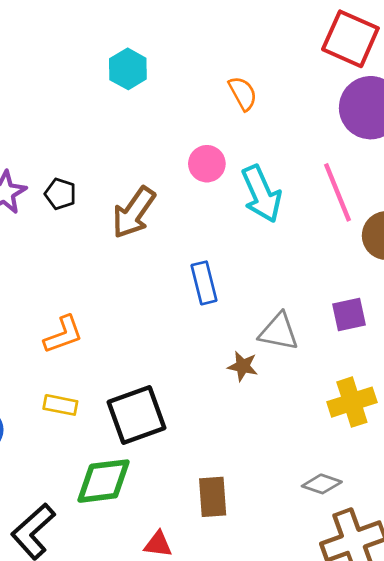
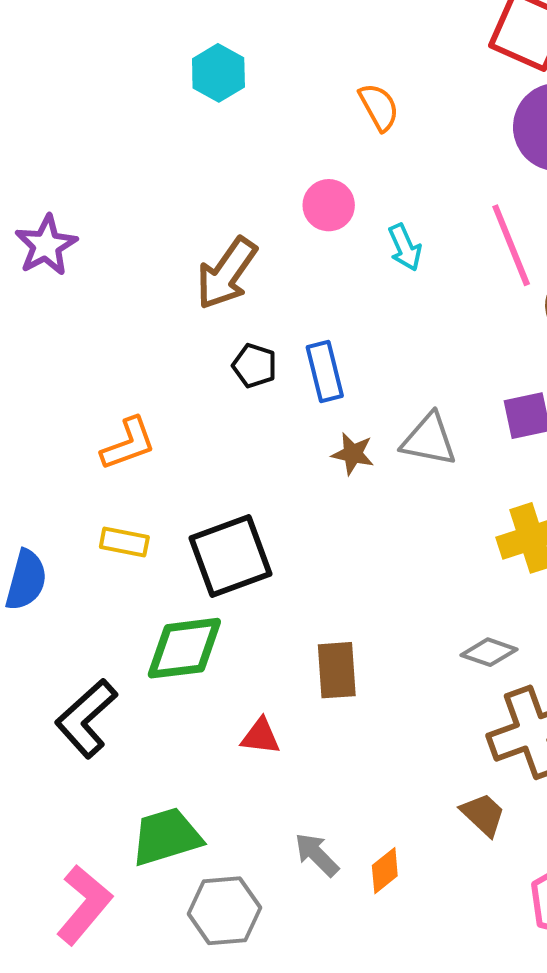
black pentagon: (60, 194) -> (255, 366), moved
cyan arrow: (261, 194) -> (405, 247), size x0.6
brown star: (243, 366) -> (353, 454), moved

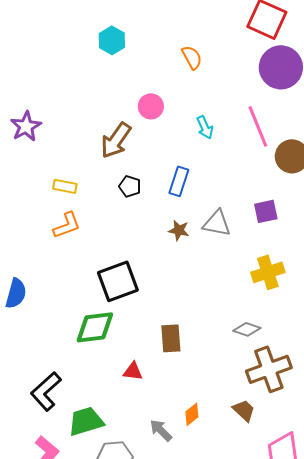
pink circle: (329, 205) -> (151, 106), moved
blue rectangle: (325, 372) -> (179, 181), moved, turned 32
yellow rectangle: (124, 542) -> (65, 186), moved
black L-shape: (86, 718) -> (46, 391), moved
orange diamond: (385, 871) -> (192, 414), moved

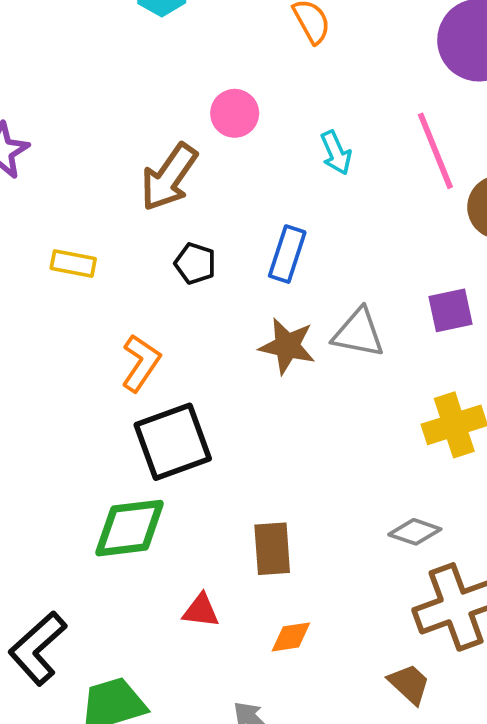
orange L-shape: (67, 225) -> (141, 363), moved, turned -36
brown star: (179, 230) -> (287, 346), size x1.4
orange diamond: (192, 414) -> (291, 637), moved, turned 30

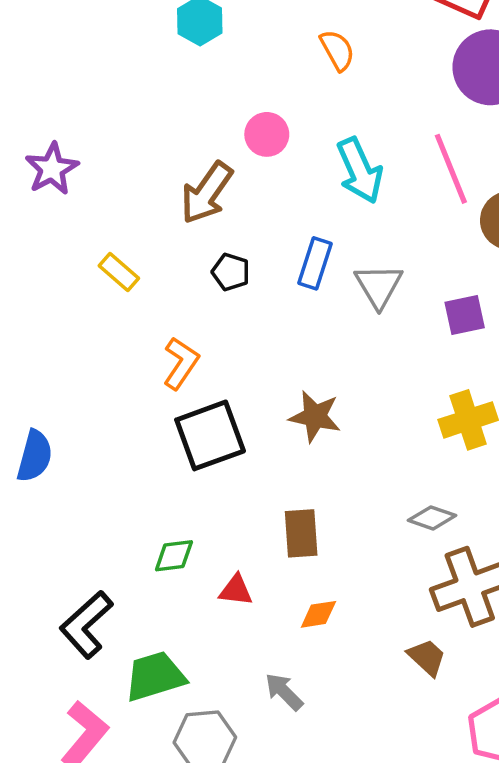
cyan arrow: (336, 153) -> (360, 171), size x1.6
yellow rectangle: (73, 263) -> (119, 272), turned 30
gray triangle: (359, 333) -> (379, 286), moved, turned 48
brown star: (287, 346) -> (315, 416), moved
green diamond: (130, 528) -> (174, 556), moved, size x0.6

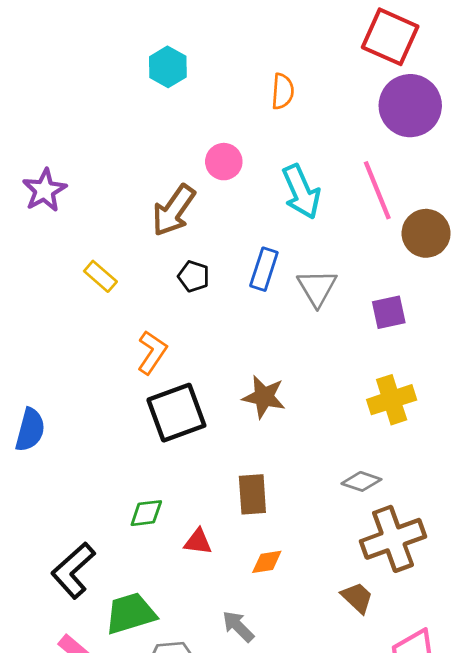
orange semicircle: (337, 50) -> (283, 91), turned 33

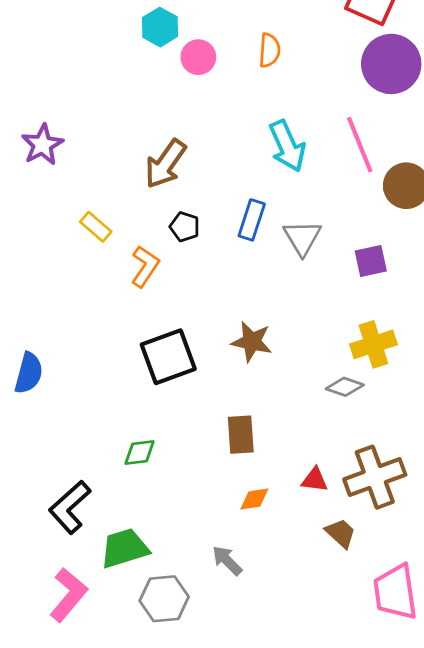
pink circle: (224, 162) -> (198, 57), moved
orange L-shape: (152, 352) -> (145, 266), moved
gray diamond: (361, 481) -> (345, 387), moved
red triangle: (198, 542) -> (315, 480), moved

